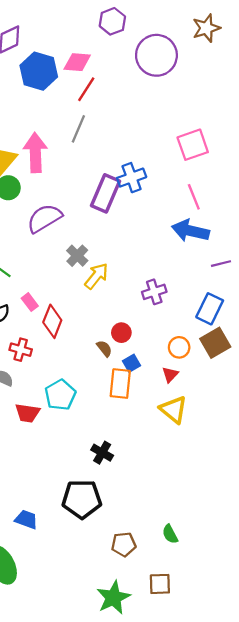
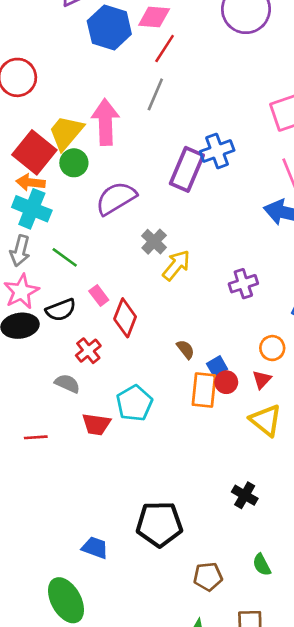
red circle: (121, 333) -> (226, 382), moved
red cross: (21, 350) -> (88, 351), turned 35
black cross: (102, 453) -> (245, 495), moved

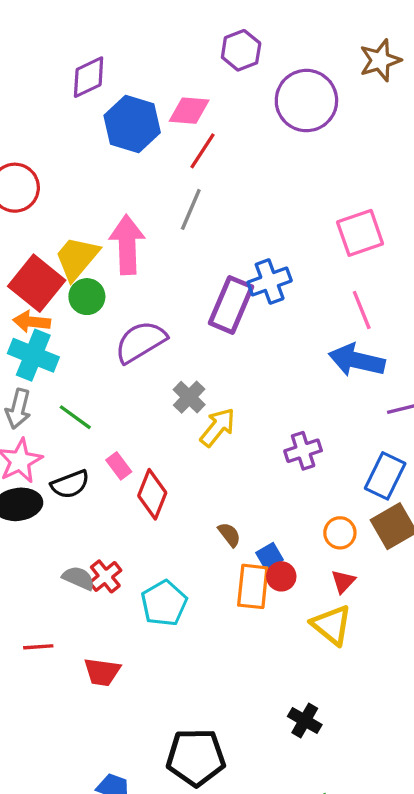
red cross: (88, 351) -> (105, 576), moved
red triangle: (262, 380) -> (343, 581), moved
red trapezoid: (96, 424) -> (102, 672), moved

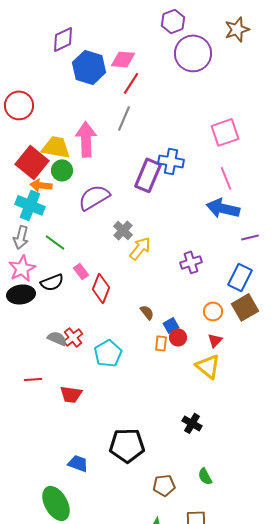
purple hexagon: (241, 50) -> (173, 21), moved
yellow trapezoid: (77, 258) -> (56, 147), turned 60
blue cross: (270, 282) -> (171, 161), turned 30
orange arrow: (32, 322) -> (41, 185), moved
orange rectangle: (253, 586) -> (161, 343), size x0.6

